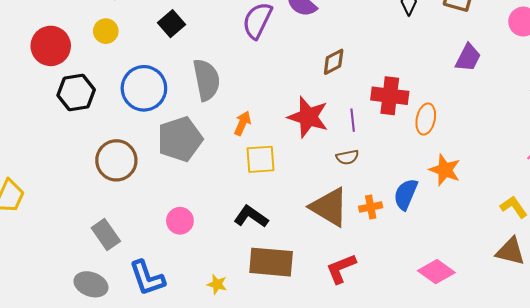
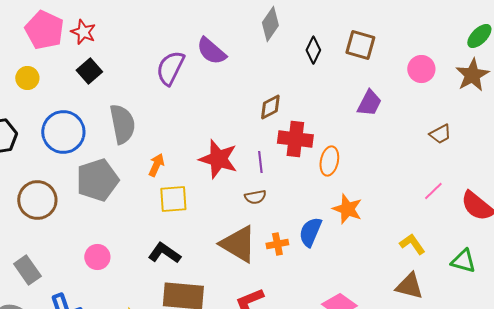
brown diamond: (334, 62) -> (270, 107), moved

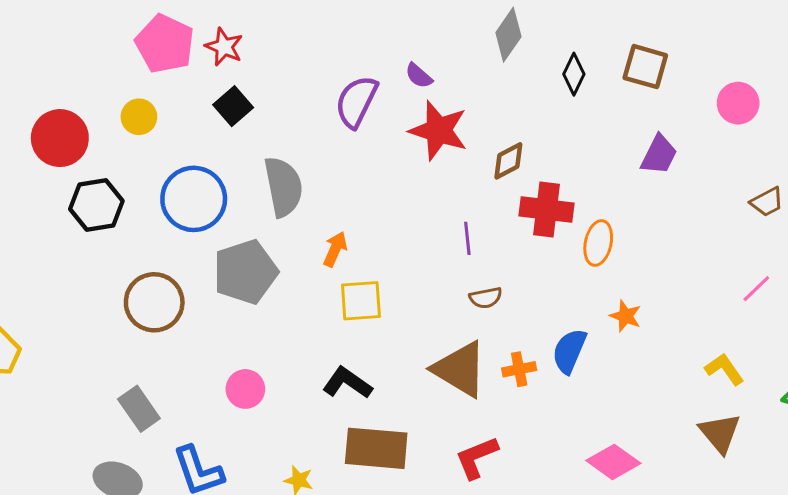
purple semicircle: (211, 51) -> (419, 76), size x0.6
red star: (218, 159) -> (439, 130), moved
purple line: (260, 162) -> (467, 238), moved
orange star: (347, 209) -> (626, 316), size x0.7
brown triangle: (409, 286) -> (720, 433), turned 36

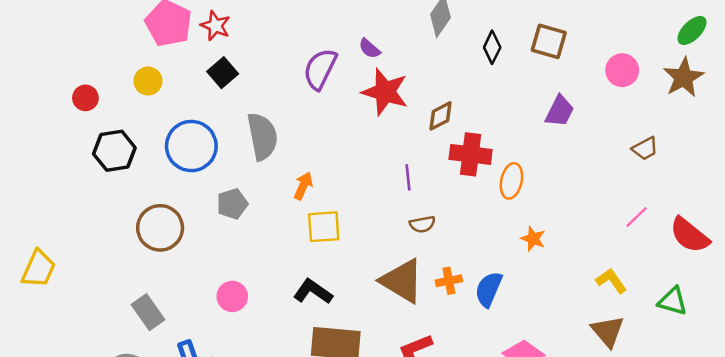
red circle: (60, 138) -> (85, 98), size x0.6
gray pentagon: (245, 272) -> (232, 204), size x0.6
blue semicircle: (569, 351) -> (489, 289), moved

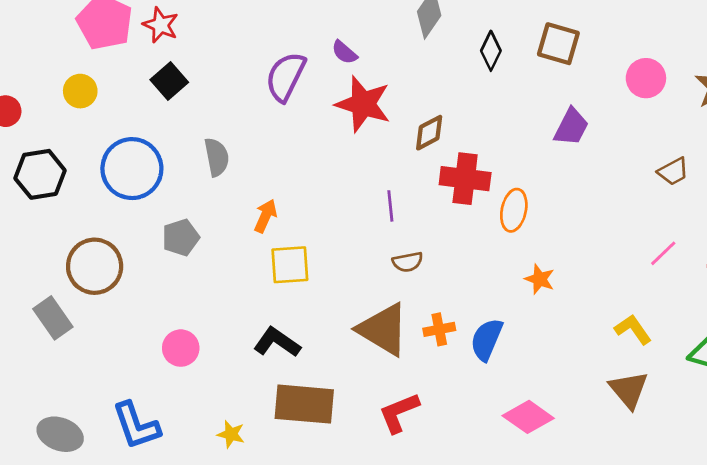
gray semicircle: (262, 136) -> (217, 157), size x0.7
gray rectangle: (148, 312) -> (53, 318), moved

